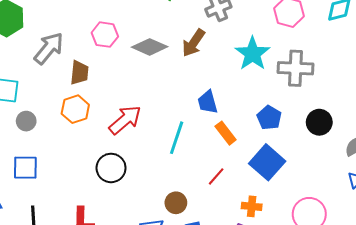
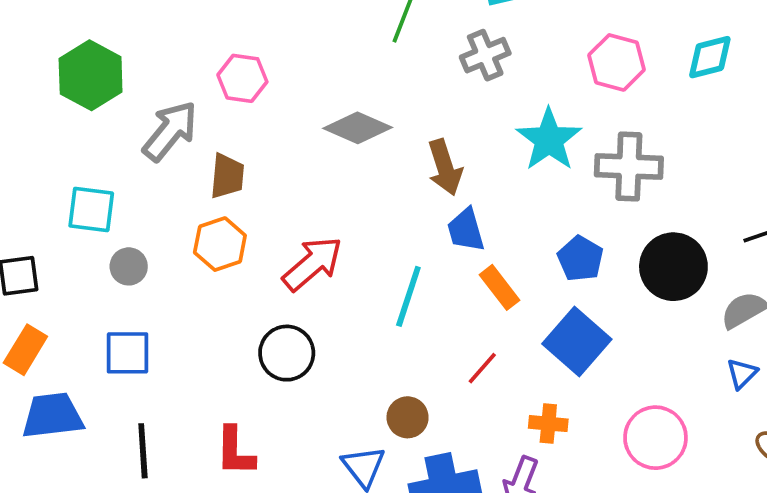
pink hexagon: (105, 35) -> (242, 78), moved
brown arrow: (194, 43) -> (445, 167), moved, turned -52
black circle: (319, 122) -> (673, 267), size x1.4

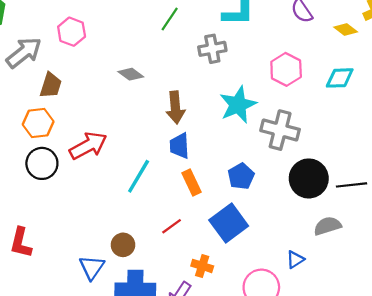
gray diamond: (358, 128) -> (131, 74), size x0.7
black circle: (673, 267) -> (309, 178), moved
black circle: (287, 353) -> (42, 163), moved
blue triangle: (742, 374) -> (295, 260), moved

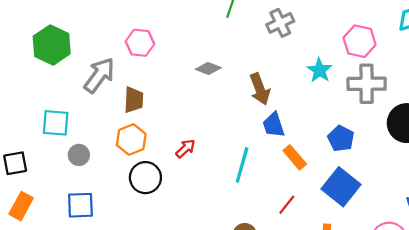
pink hexagon: (286, 69) -> (360, 41), moved
cyan star: (238, 105) -> (319, 70), size x0.7
red arrow: (88, 146) -> (185, 149), size x0.6

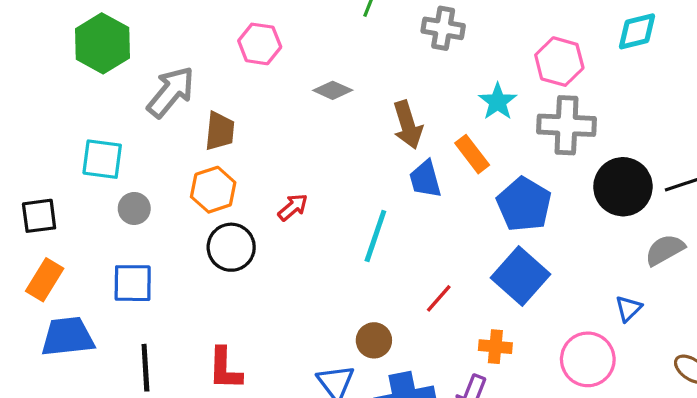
gray cross: (280, 23) -> (443, 28), turned 32
pink hexagon: (140, 43) -> (260, 44), moved
blue pentagon: (341, 138) -> (524, 204), size x1.4
orange rectangle: (295, 157) -> (472, 154), moved

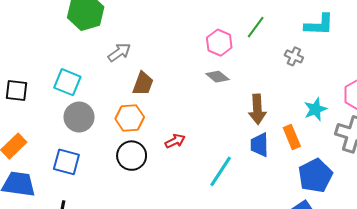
gray cross: (443, 28) -> (294, 56), size x0.7
pink hexagon: (260, 44) -> (219, 43), moved
gray arrow: (171, 92) -> (119, 52), size x0.7
gray circle: (134, 208) -> (79, 117), size x1.5
black square: (39, 216) -> (16, 91), moved

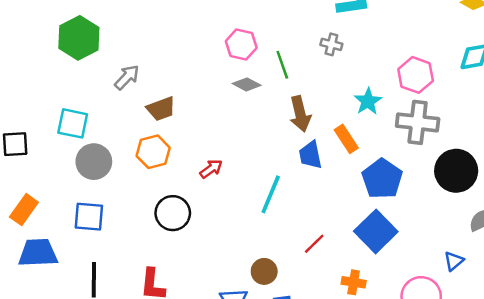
green line: (256, 27) -> (282, 65), moved, turned -45
brown trapezoid: (143, 84) -> (161, 109), turned 60
black circle: (132, 156) -> (173, 213), moved

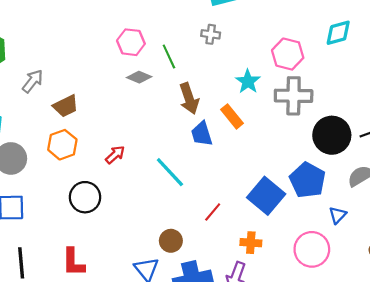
blue pentagon: (382, 179) -> (308, 180), moved
cyan line: (271, 194) -> (170, 172), turned -60

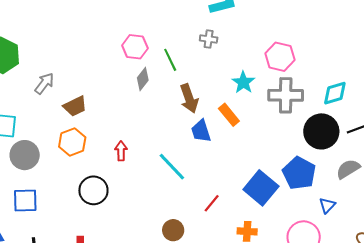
cyan diamond: (338, 33) -> (335, 93), moved
gray diamond: (139, 77) -> (143, 79), turned -75
red arrow: (115, 155) -> (121, 151), turned -48

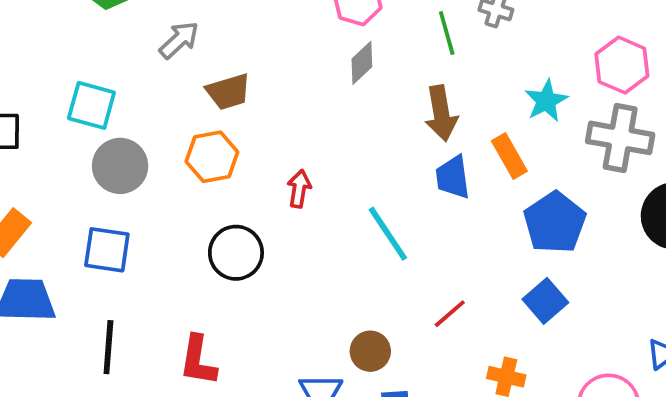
green line: (170, 60) -> (447, 33), moved
blue pentagon: (299, 173) -> (555, 223), moved
blue square: (261, 188) -> (545, 301), size x0.7

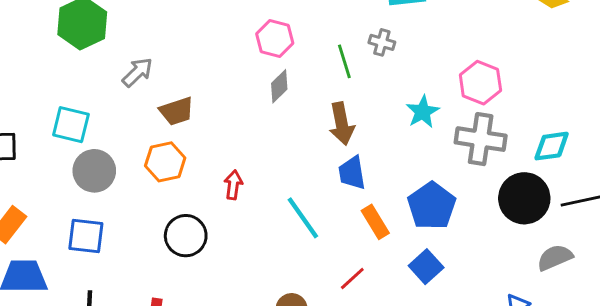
orange rectangle: (509, 156) -> (375, 222), moved

